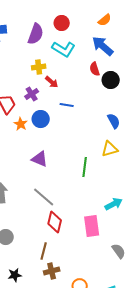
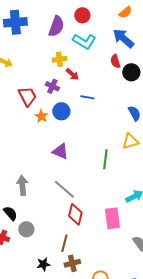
purple cross: (32, 94) -> (52, 86), turned -32
black star: (15, 275) -> (43, 264), moved

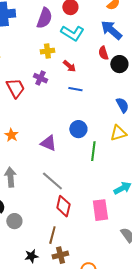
red arrow: (72, 74) -> (69, 66), moved
blue circle: (61, 111) -> (78, 129), moved
orange star: (41, 116) -> (11, 135), moved

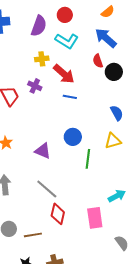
red arrow: (69, 66) -> (64, 74), size x1.6
brown line: (52, 235) -> (33, 235), moved, turned 66

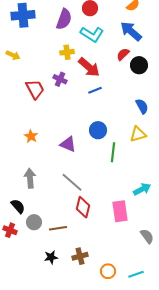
red semicircle: (98, 61) -> (123, 54), turned 64
blue line: (70, 97) -> (95, 90), turned -32

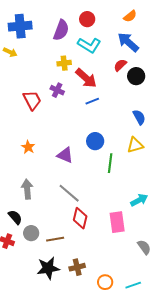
yellow arrow: (13, 55) -> (10, 52), moved
black star: (51, 257) -> (48, 268), size x1.6

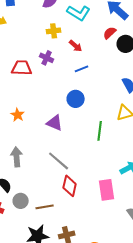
red arrow: (86, 78) -> (76, 46), size x0.6
red trapezoid: (32, 100) -> (22, 68), turned -60
blue circle: (95, 141) -> (76, 99), moved

